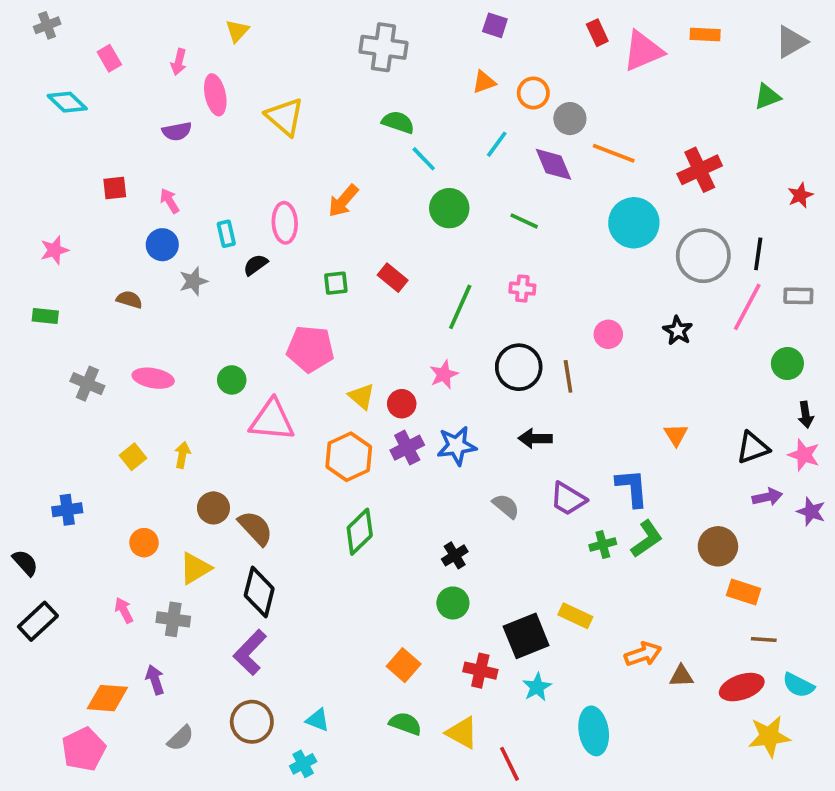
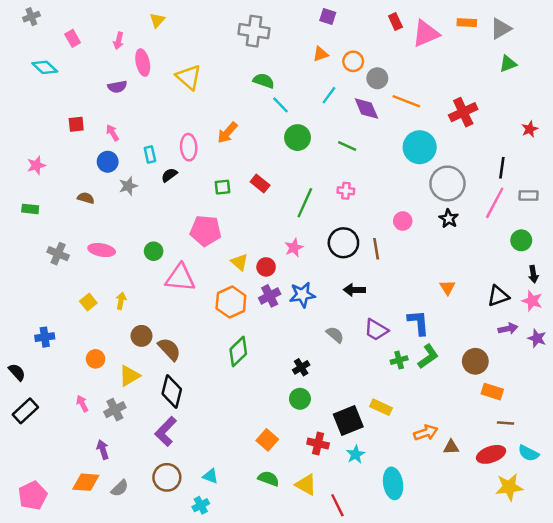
gray triangle: (791, 42) -> (501, 29), moved
gray circle: (703, 256) -> (447, 183), moved
gray cross: (173, 619) -> (115, 410), turned -35
orange diamond: (107, 698) -> (86, 482), moved
pink pentagon: (84, 749) -> (33, 496), moved

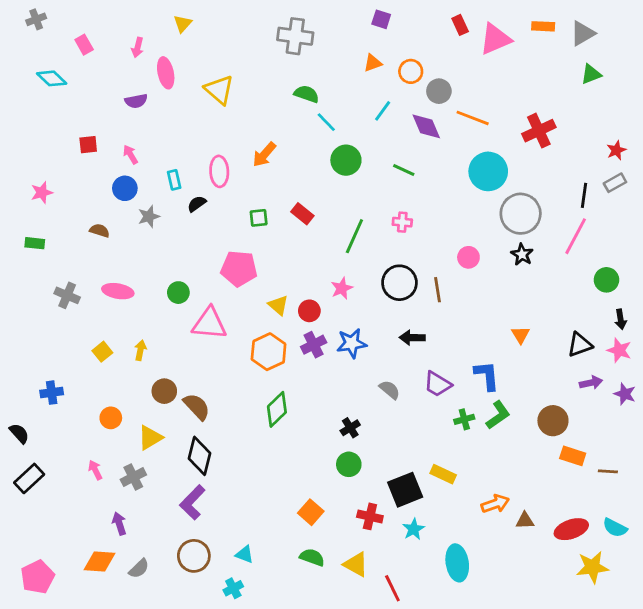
gray rectangle: (529, 196) -> (615, 183), moved, turned -30
brown line: (506, 423) -> (608, 471), moved

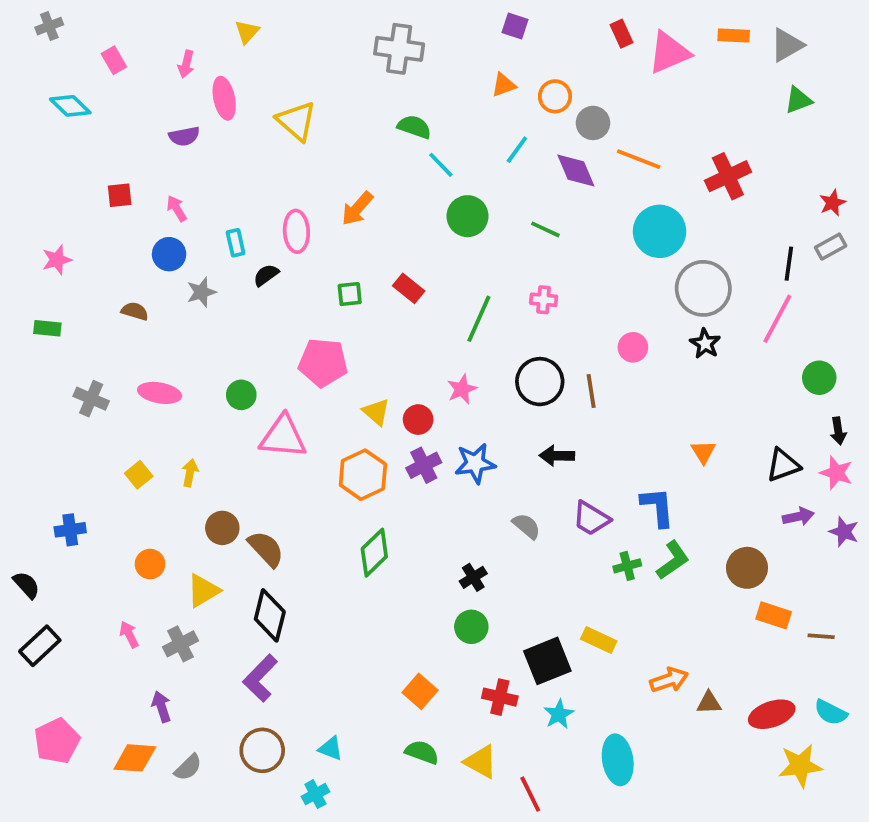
pink pentagon: (38, 577) -> (57, 741), moved

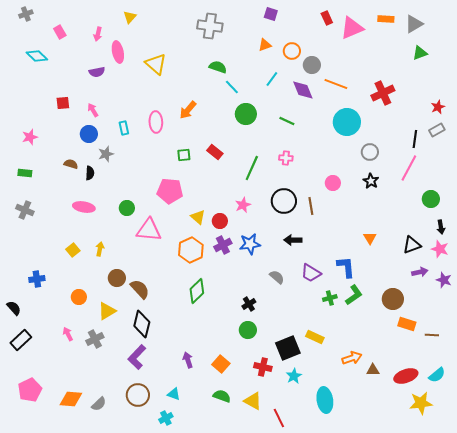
black semicircle: (266, 275) -> (90, 173), moved, turned 128
gray circle: (703, 288) -> (370, 152), size x0.6
gray cross: (91, 399) -> (25, 210), moved
purple arrow: (161, 707) -> (188, 360), moved
cyan semicircle: (831, 712) -> (437, 375), turned -66

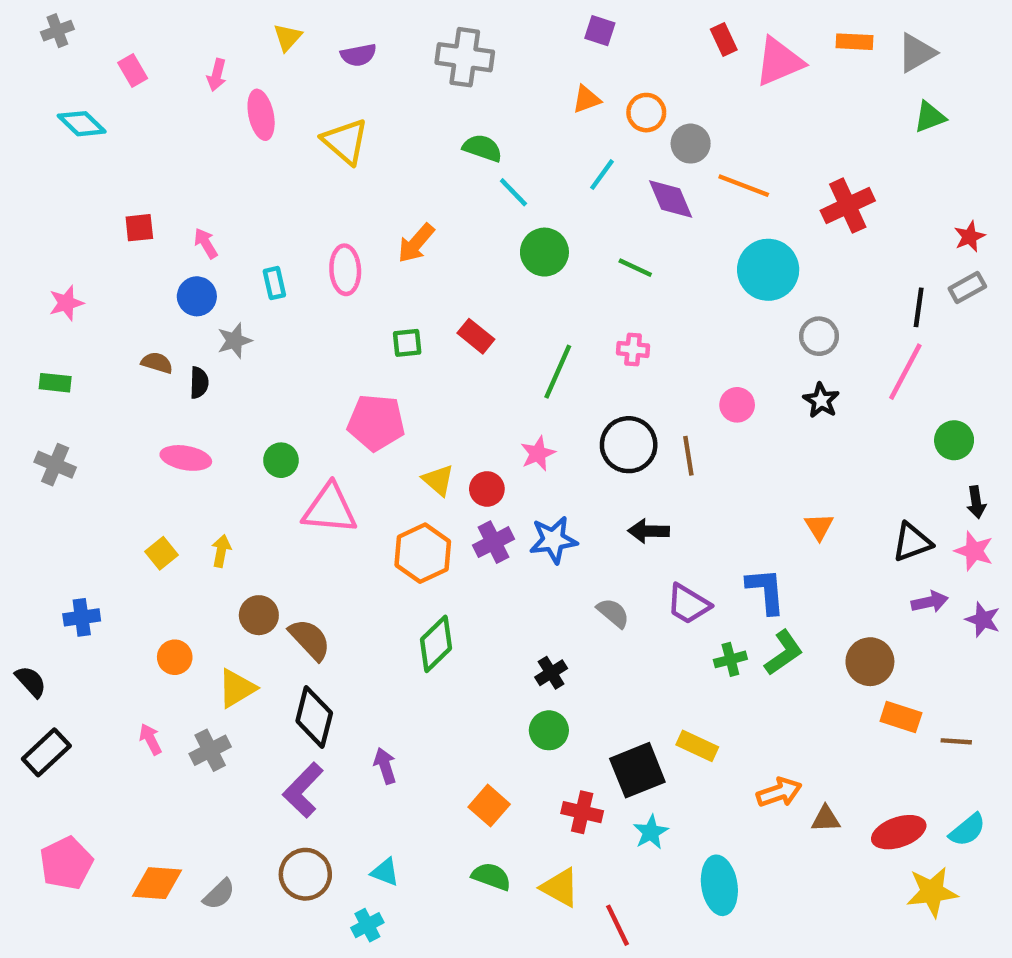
purple semicircle: (97, 72) -> (358, 55), moved
purple arrow: (188, 360) -> (385, 766), moved

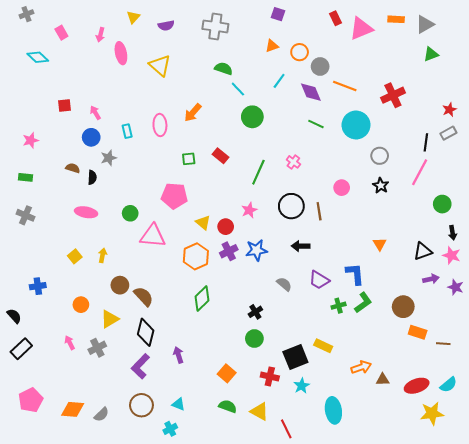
green line: (635, 268) -> (316, 124), moved
pink cross: (633, 349) -> (293, 162), turned 32

